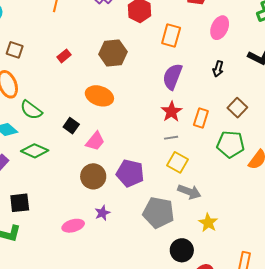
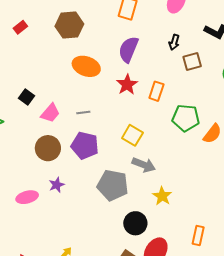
orange ellipse: (99, 96) -> (86, 66), moved
brown square: (237, 108) -> (192, 62), moved, turned 30
gray line: (171, 138) -> (83, 113), moved

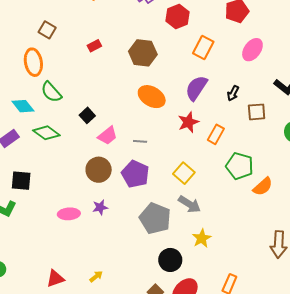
black arrow: (174, 42) -> (233, 93), moved

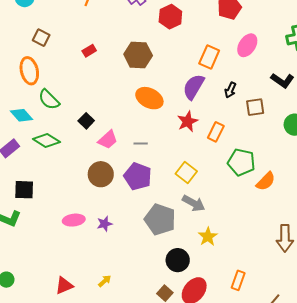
orange rectangle: (203, 48) -> (209, 57), moved
purple star: (100, 207) -> (105, 224), moved

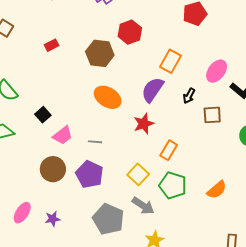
red hexagon: (170, 17) -> (130, 32), moved
pink ellipse: (247, 45) -> (217, 71), moved
orange rectangle: (216, 132) -> (169, 150), moved
green pentagon: (241, 162) -> (173, 185), moved
pink ellipse: (74, 220) -> (22, 213), turned -55

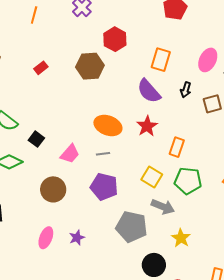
purple semicircle: (153, 90) -> (149, 91), turned -64
orange ellipse: (108, 97) -> (108, 126), moved
black square: (43, 115) -> (36, 139), moved
brown circle: (53, 169) -> (53, 189), moved

